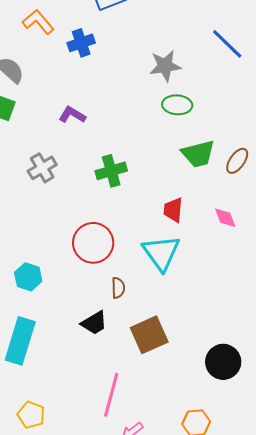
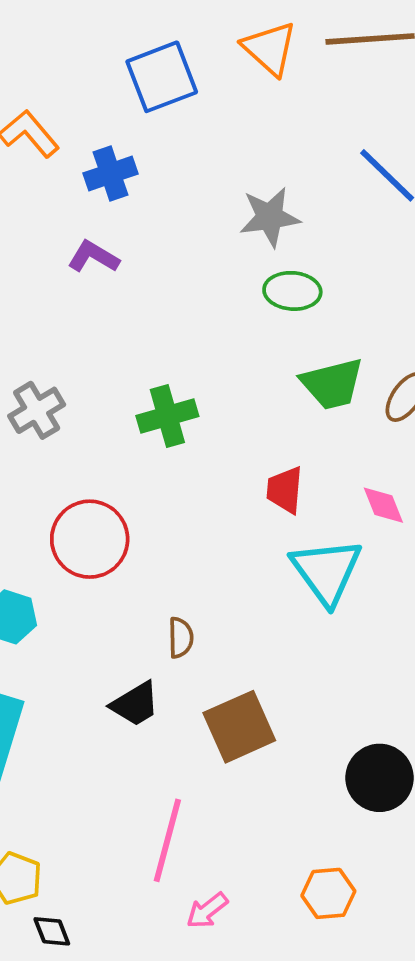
purple L-shape: (72, 115) -> (93, 257), moved
red circle: (93, 243) -> (90, 539), moved
cyan triangle: (161, 253) -> (326, 571), moved

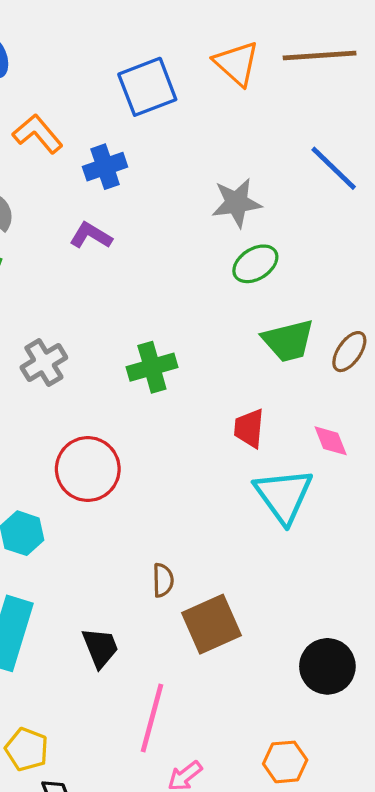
green ellipse: (292, 291) -> (255, 264), turned -36
brown semicircle: (181, 638) -> (163, 580), moved
black trapezoid: (135, 704) -> (100, 648), moved, turned -81

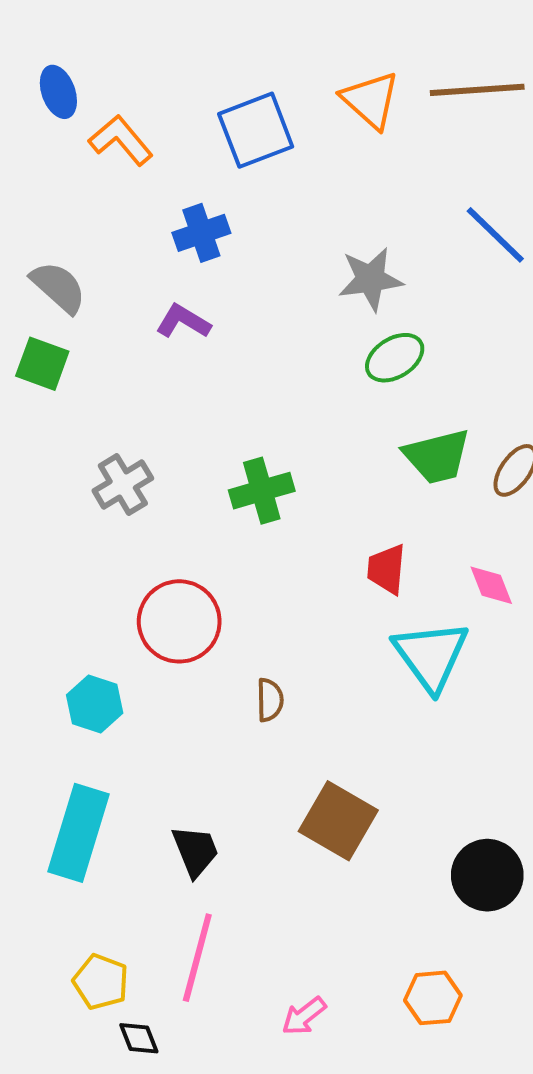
orange L-shape: (38, 134) -> (121, 140), moved
brown semicircle: (163, 580) -> (270, 700), moved
brown square: (212, 624) -> (338, 821), turned -36
pink line: (152, 718) -> (197, 958), moved

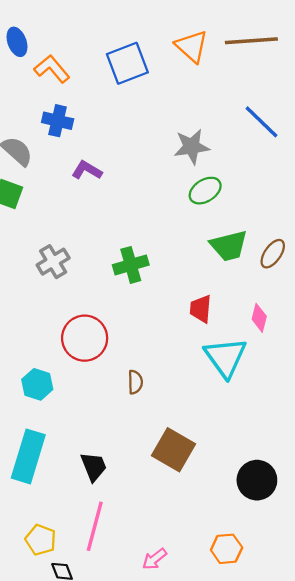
blue cross: (201, 233) -> (58, 121), moved, turned 32
pink diamond: (491, 585) -> (259, 318), turned 36

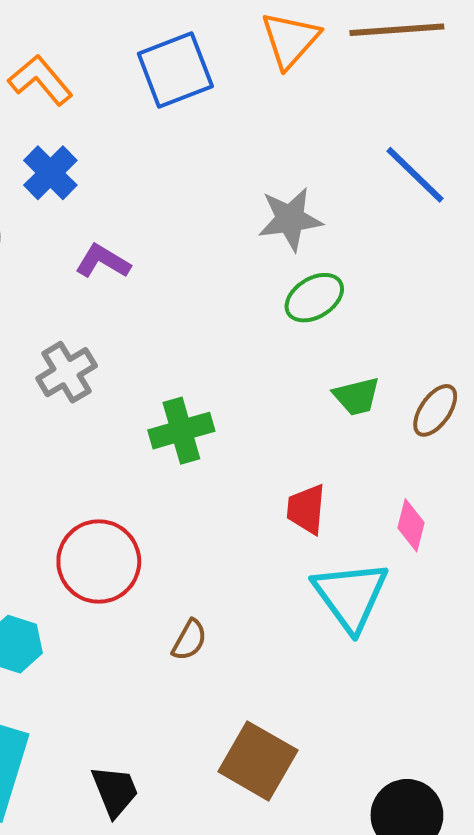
orange triangle: (192, 46) -> (290, 40), turned 30
blue cross: (58, 121) -> (50, 173), turned 32
green trapezoid: (229, 246) -> (357, 396), size x0.7
gray cross: (53, 262) -> (67, 372), moved
brown semicircle: (135, 382) -> (189, 640), turned 30

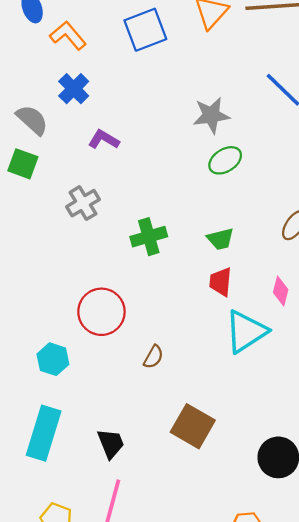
green trapezoid: (357, 396) -> (221, 239), moved
cyan triangle: (351, 596) -> (246, 331), turned 33

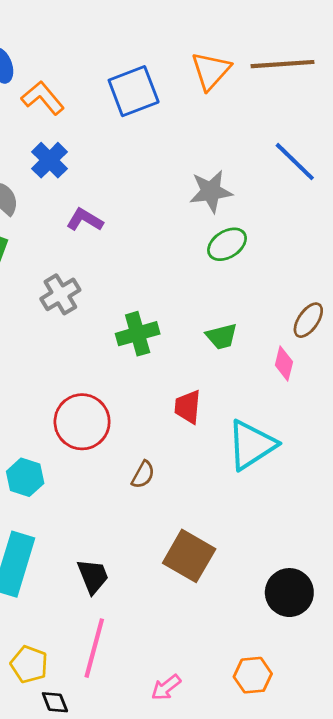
red trapezoid: (221, 282) -> (188, 407), moved
pink diamond: (281, 291) -> (284, 363), moved

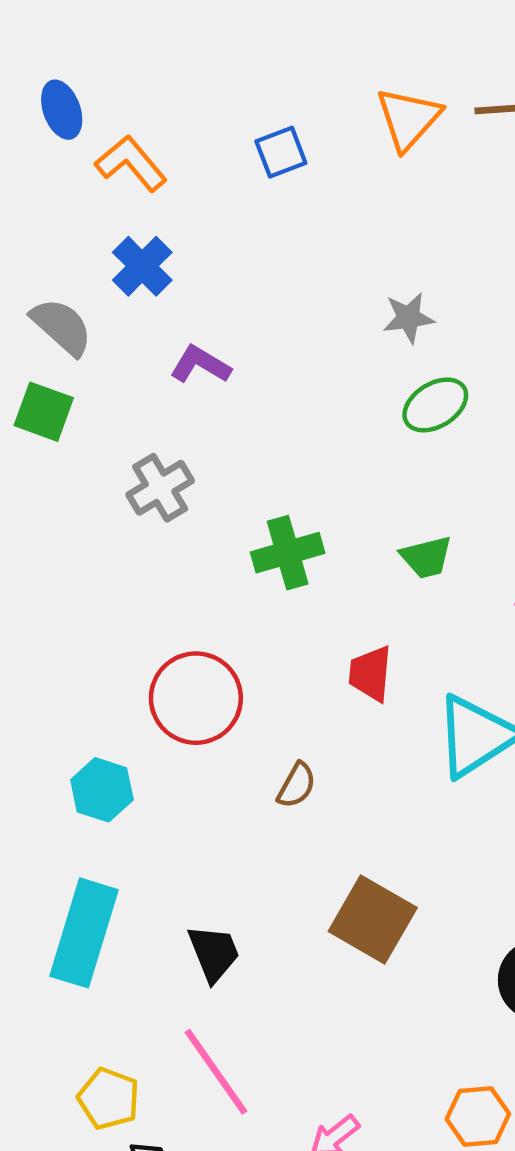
blue square: (134, 91) -> (281, 152), size x0.6
gray star: (211, 191) -> (408, 318), size x0.7
pink line: (94, 648) -> (216, 1072), turned -50

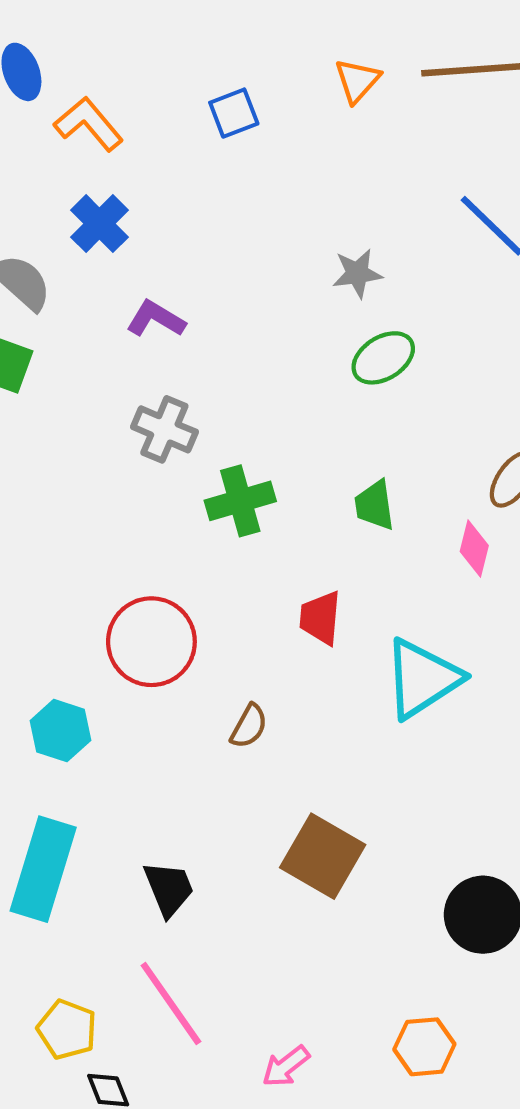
orange triangle: (408, 119) -> (357, 81), size x0.7
gray cross: (160, 488) -> (164, 429), moved, turned -36
green trapezoid: (426, 557) -> (375, 505), turned 96

